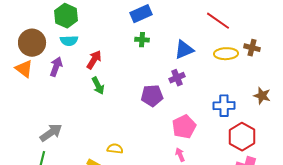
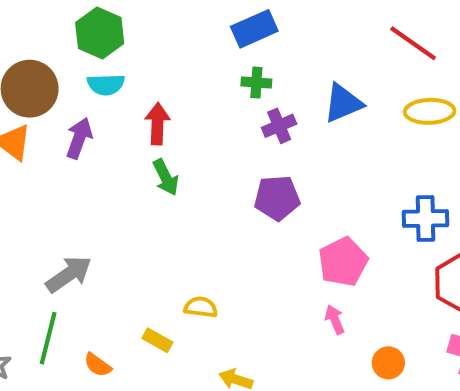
red arrow: (94, 60) -> (157, 124), turned -30
purple cross: (177, 78) -> (279, 126), moved

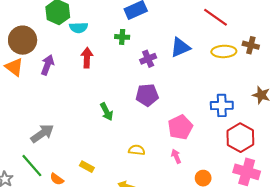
green cross: (256, 82) -> (122, 37), moved
cyan semicircle: (106, 85) -> (79, 28), moved
green arrow: (166, 177) -> (107, 112), moved
yellow semicircle: (201, 307) -> (137, 150), moved
green line: (48, 338) -> (32, 166), turned -55

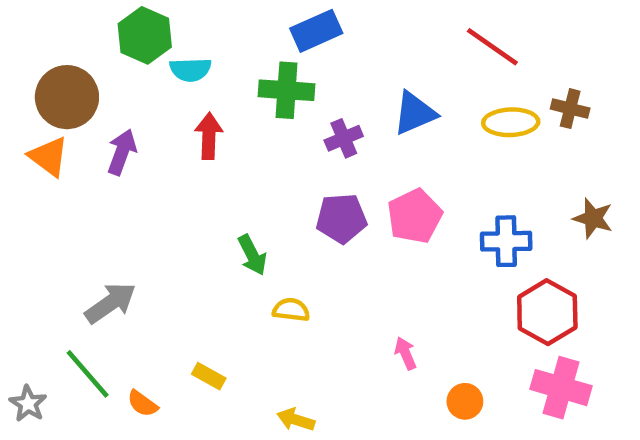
green cross: (122, 37) -> (287, 90), size x1.6
pink pentagon: (180, 127) -> (415, 216), moved
yellow semicircle: (137, 150) -> (291, 310), moved

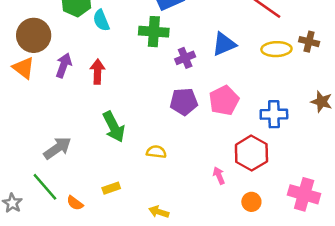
cyan semicircle: (190, 70) -> (101, 20), turned 70
red arrow: (209, 136) -> (97, 72), moved
green arrow: (252, 255) -> (114, 127), moved, size x1.4
red hexagon: (547, 312) -> (251, 153), moved
yellow rectangle: (209, 376) -> (111, 188), turned -48

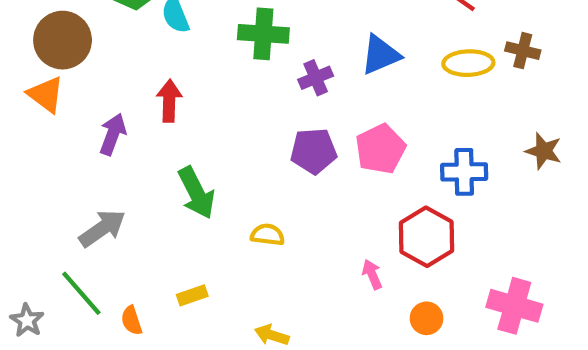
purple arrow: (64, 65) -> (113, 134), moved
orange semicircle: (75, 203) -> (132, 320), turned 36

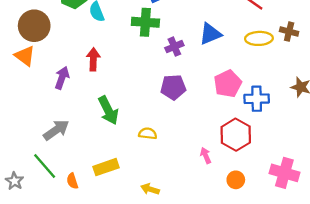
pink pentagon: (380, 149) -> (228, 84), moved
yellow rectangle: (192, 295) -> (106, 167), size x1.5

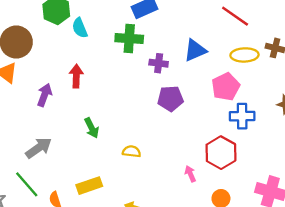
purple cross: (174, 47) -> (159, 63), turned 30
pink pentagon: (228, 84) -> (226, 87), moved
purple pentagon: (173, 87) -> (170, 98), moved
green arrow: (108, 110) -> (92, 128), size x0.7

